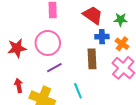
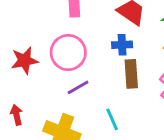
blue cross: (102, 37) -> (122, 45), moved
red arrow: (19, 85) -> (16, 115), moved

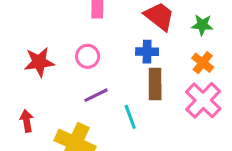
pink circle: (68, 53) -> (88, 56), size x0.6
cyan line: (112, 119) -> (130, 117), moved

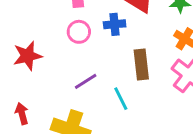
blue cross: (147, 52) -> (115, 24), moved
pink circle: (88, 56) -> (79, 32), moved

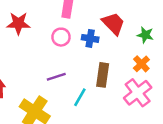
red star: (28, 56) -> (18, 23), moved
cyan line: (121, 99) -> (80, 97), turned 42

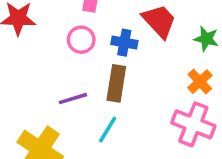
brown rectangle: (103, 75) -> (116, 83), moved
pink cross: (138, 93) -> (193, 124), turned -32

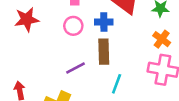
cyan line: (108, 130) -> (117, 84), moved

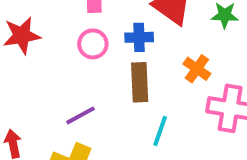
orange cross: (162, 39) -> (197, 69), moved
purple line: (76, 68) -> (80, 115), moved

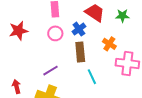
blue cross: (139, 37) -> (79, 29), turned -32
cyan line: (160, 131) -> (92, 77), turned -42

